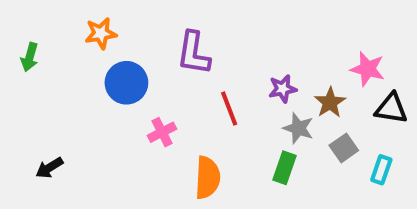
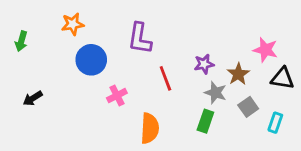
black arrow: (49, 168) -> (33, 98), moved

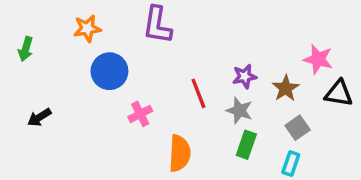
purple L-shape: (140, 38) -> (157, 25), moved
gray star: (215, 93) -> (239, 111), moved
cyan rectangle: (275, 123) -> (291, 164), moved

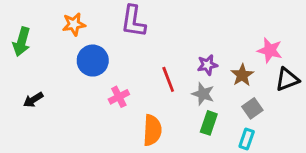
green arrow: (26, 49) -> (22, 42), size x1.4
black triangle: (339, 93) -> (287, 79), turned -30

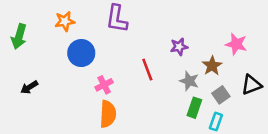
purple star: (207, 65) -> (179, 47), moved
black triangle: (287, 79) -> (251, 85), moved
gray star: (203, 94) -> (189, 81), moved
green rectangle: (209, 123) -> (194, 108), moved
orange semicircle: (152, 130) -> (108, 114), moved

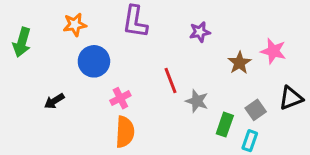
purple star: (179, 47) -> (200, 32), moved
brown star: (212, 66) -> (239, 63), moved
gray star: (189, 81) -> (197, 101), moved
black arrow: (29, 87) -> (54, 101), moved

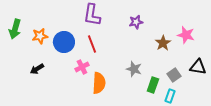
orange star: (75, 25) -> (40, 36), moved
red line: (170, 80) -> (92, 44), moved
black triangle: (291, 98) -> (198, 67), turned 30
orange semicircle: (125, 132) -> (99, 83), moved

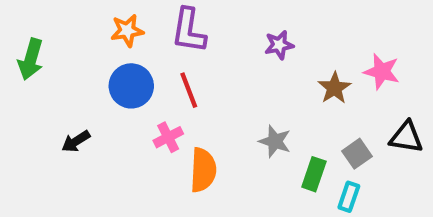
orange star: (40, 36) -> (127, 31), moved

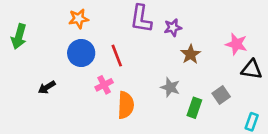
purple L-shape: (189, 31) -> (141, 19), moved
brown star: (334, 88) -> (191, 54), moved
black triangle: (406, 137) -> (252, 70), moved
cyan rectangle: (349, 197) -> (252, 122), moved

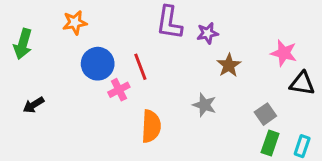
orange star: (79, 19) -> (75, 23), moved
pink cross: (104, 85) -> (119, 90), moved
black arrow: (47, 87) -> (34, 105), moved
green rectangle: (194, 108) -> (270, 143), moved

